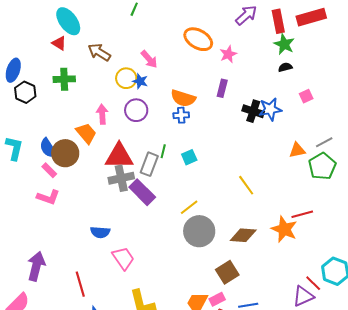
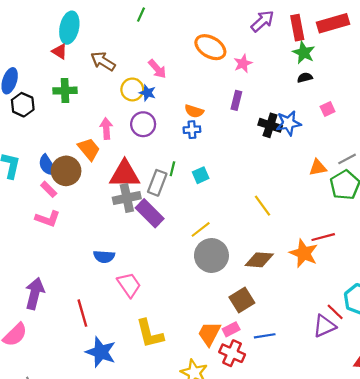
cyan ellipse: (68, 21) -> (69, 28), turned 48
orange semicircle: (183, 98) -> (194, 111), size x0.7

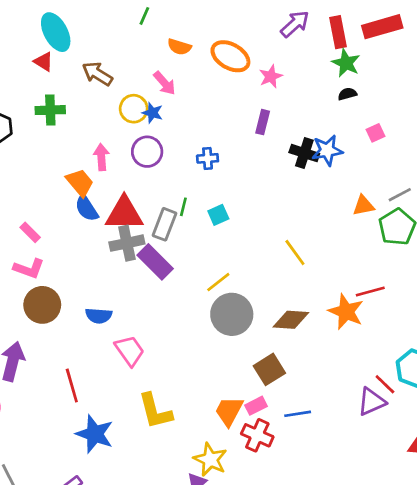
cyan ellipse: (69, 28) -> (56, 32), turned -40
orange semicircle: (194, 111) -> (179, 47), moved
blue semicircle: (48, 165) -> (87, 208), moved
brown circle: (66, 171) -> (42, 305), moved

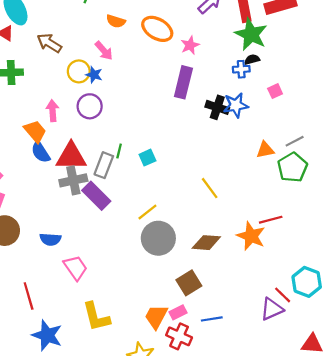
green star: (346, 63) -> (251, 34), size x1.4
purple rectangle: (263, 122) -> (183, 82), size x1.6
blue cross: (208, 158) -> (241, 69), moved

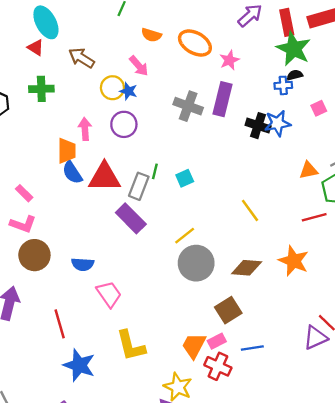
orange trapezoid: (35, 131) -> (67, 151), turned 40
gray cross: (73, 180) -> (188, 106), moved, turned 32
red line: (271, 220) -> (314, 217), moved

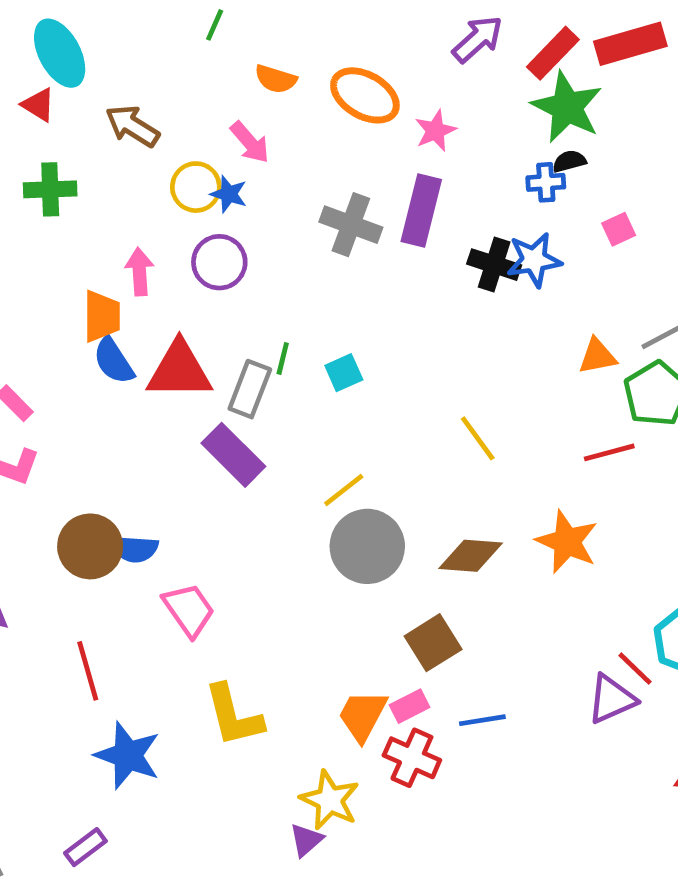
red rectangle: (287, 22) -> (553, 53), turned 55
brown circle: (34, 255) -> (90, 546), moved

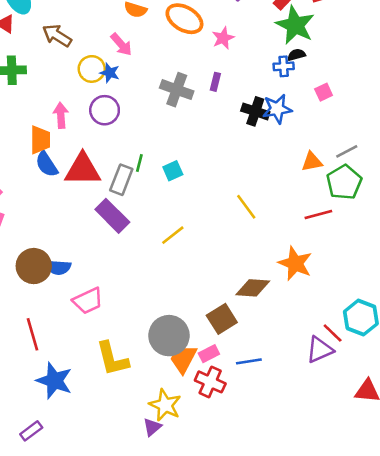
purple rectangle: (421, 211) -> (215, 82), size x0.5
gray circle: (367, 546) -> (169, 336), moved
brown diamond: (471, 556) -> (253, 288), moved
pink trapezoid: (189, 610) -> (88, 301), turned 100

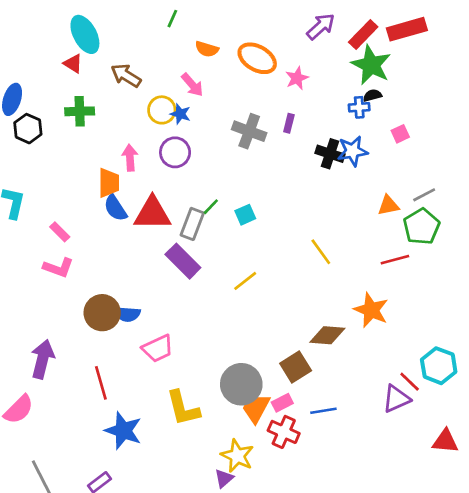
green line: (139, 163) -> (211, 207), turned 30

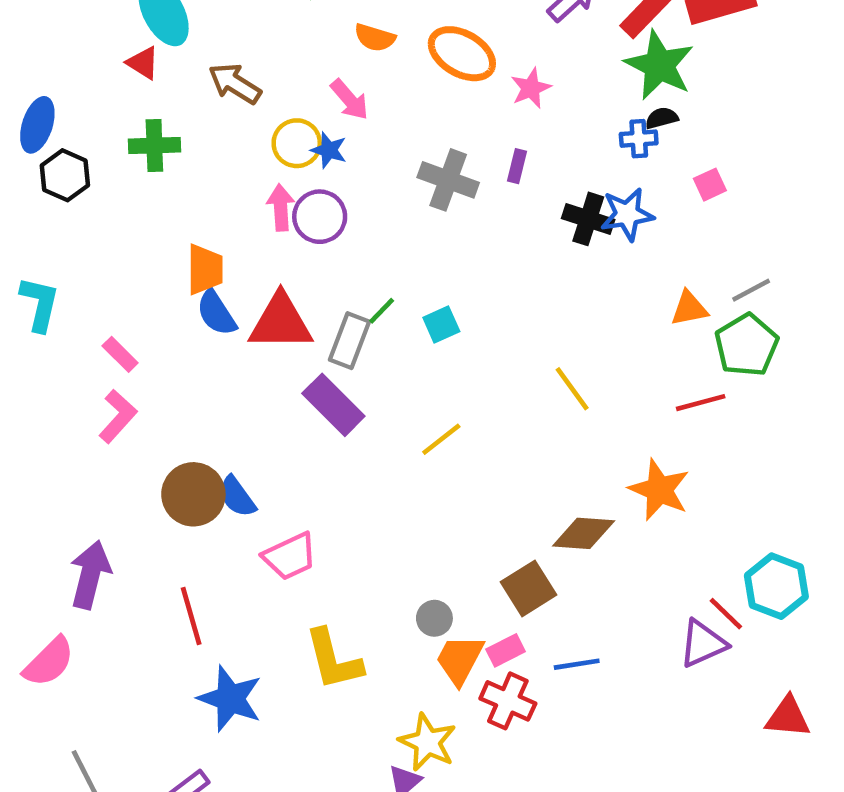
pink arrow: (130, 158) -> (281, 207), moved
pink L-shape: (58, 268) -> (118, 416), turned -68
blue semicircle: (127, 314) -> (237, 497), turned 50
gray circle: (241, 384) -> (434, 618), size x0.5

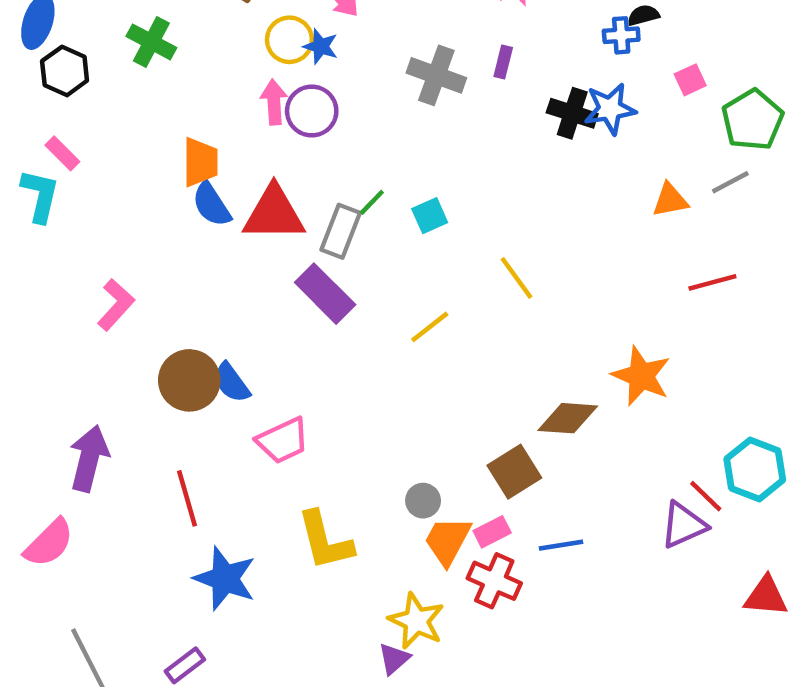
green cross: (154, 146) -> (151, 42), turned 30
green pentagon: (747, 345) -> (753, 120), moved
pink rectangle: (120, 354) -> (62, 153), moved
yellow line: (572, 389) -> (517, 278), moved
red line: (701, 403) -> (712, 282), moved

